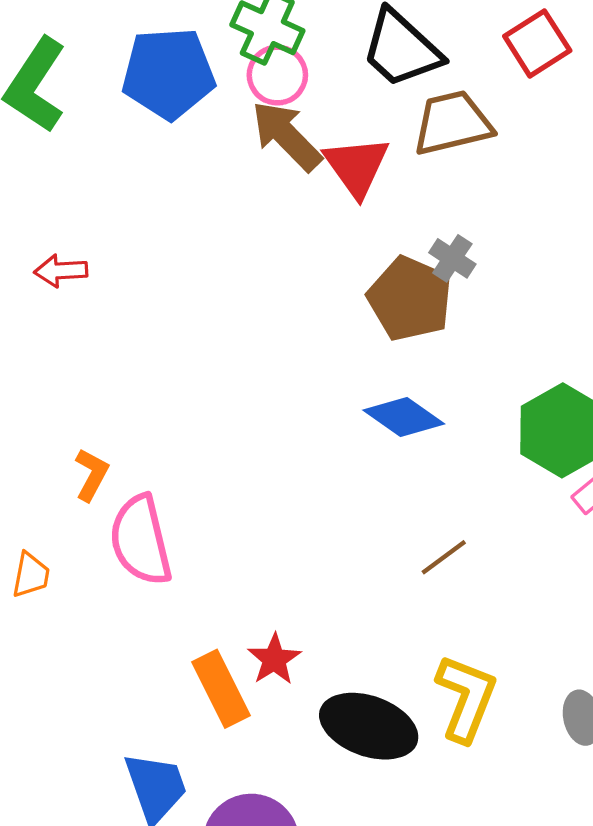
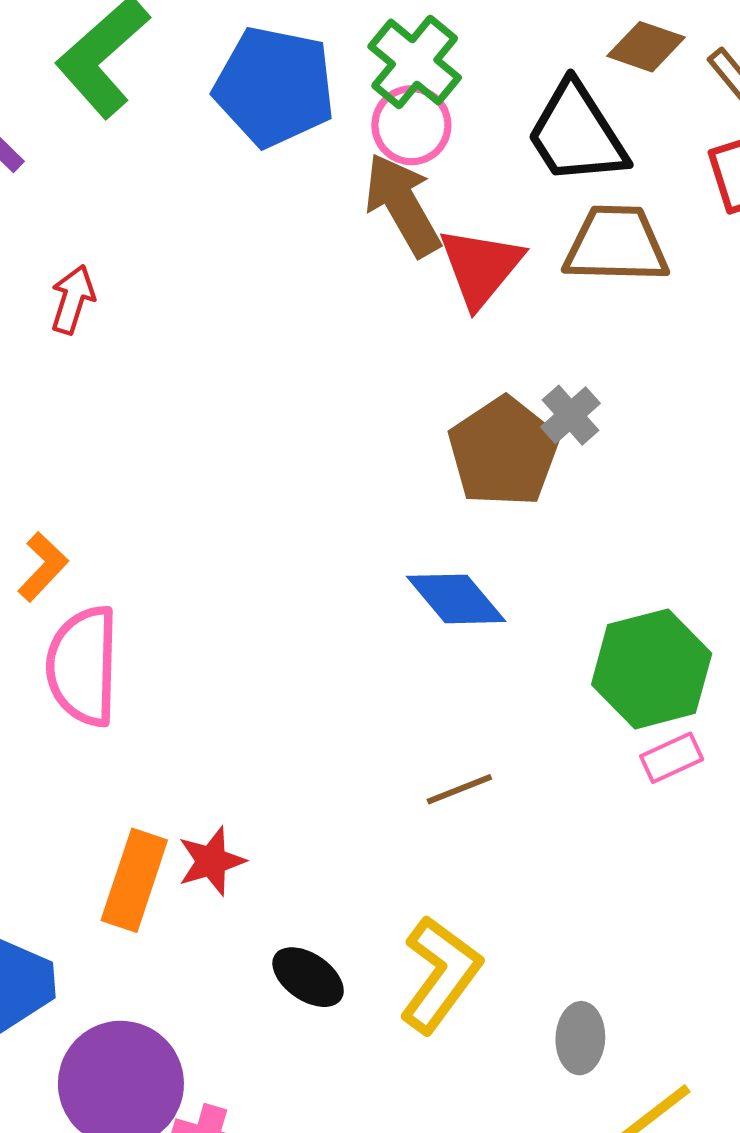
red arrow: (61, 271) -> (73, 299), turned 96
orange rectangle: (221, 689) -> (134, 880), turned 30
black ellipse: (369, 726) -> (308, 977), size x0.6

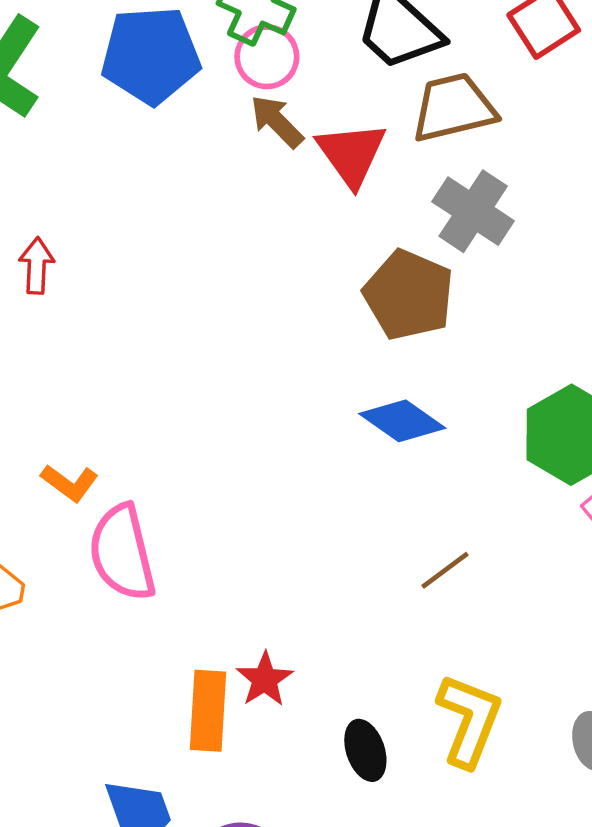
brown arrow: (403, 205) -> (277, 121), size x0.7
gray cross: (571, 415) -> (473, 211), moved, size x1.6
orange L-shape: (43, 567) -> (70, 483), turned 98
black ellipse: (308, 977) -> (365, 750), turned 52

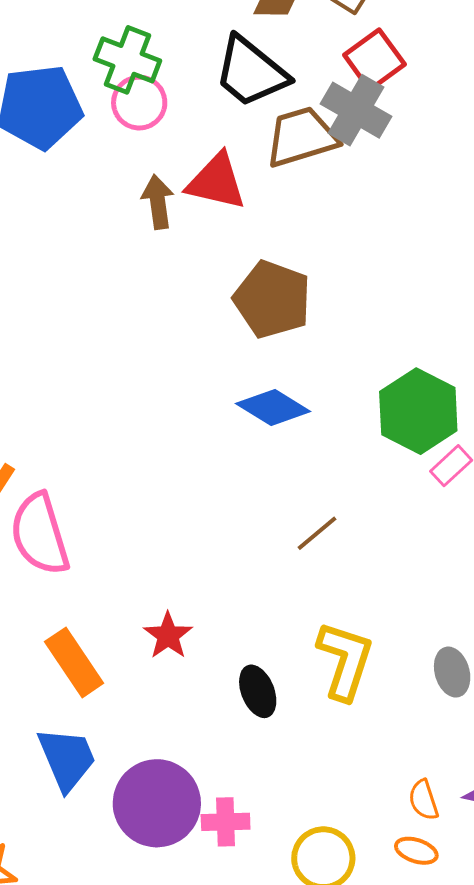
brown arrow: (277, 121) -> (158, 202), moved, turned 40
red triangle: (351, 154) -> (216, 182), turned -38
gray cross: (473, 211) -> (356, 110), moved
orange rectangle: (208, 711) -> (74, 662), moved, turned -34

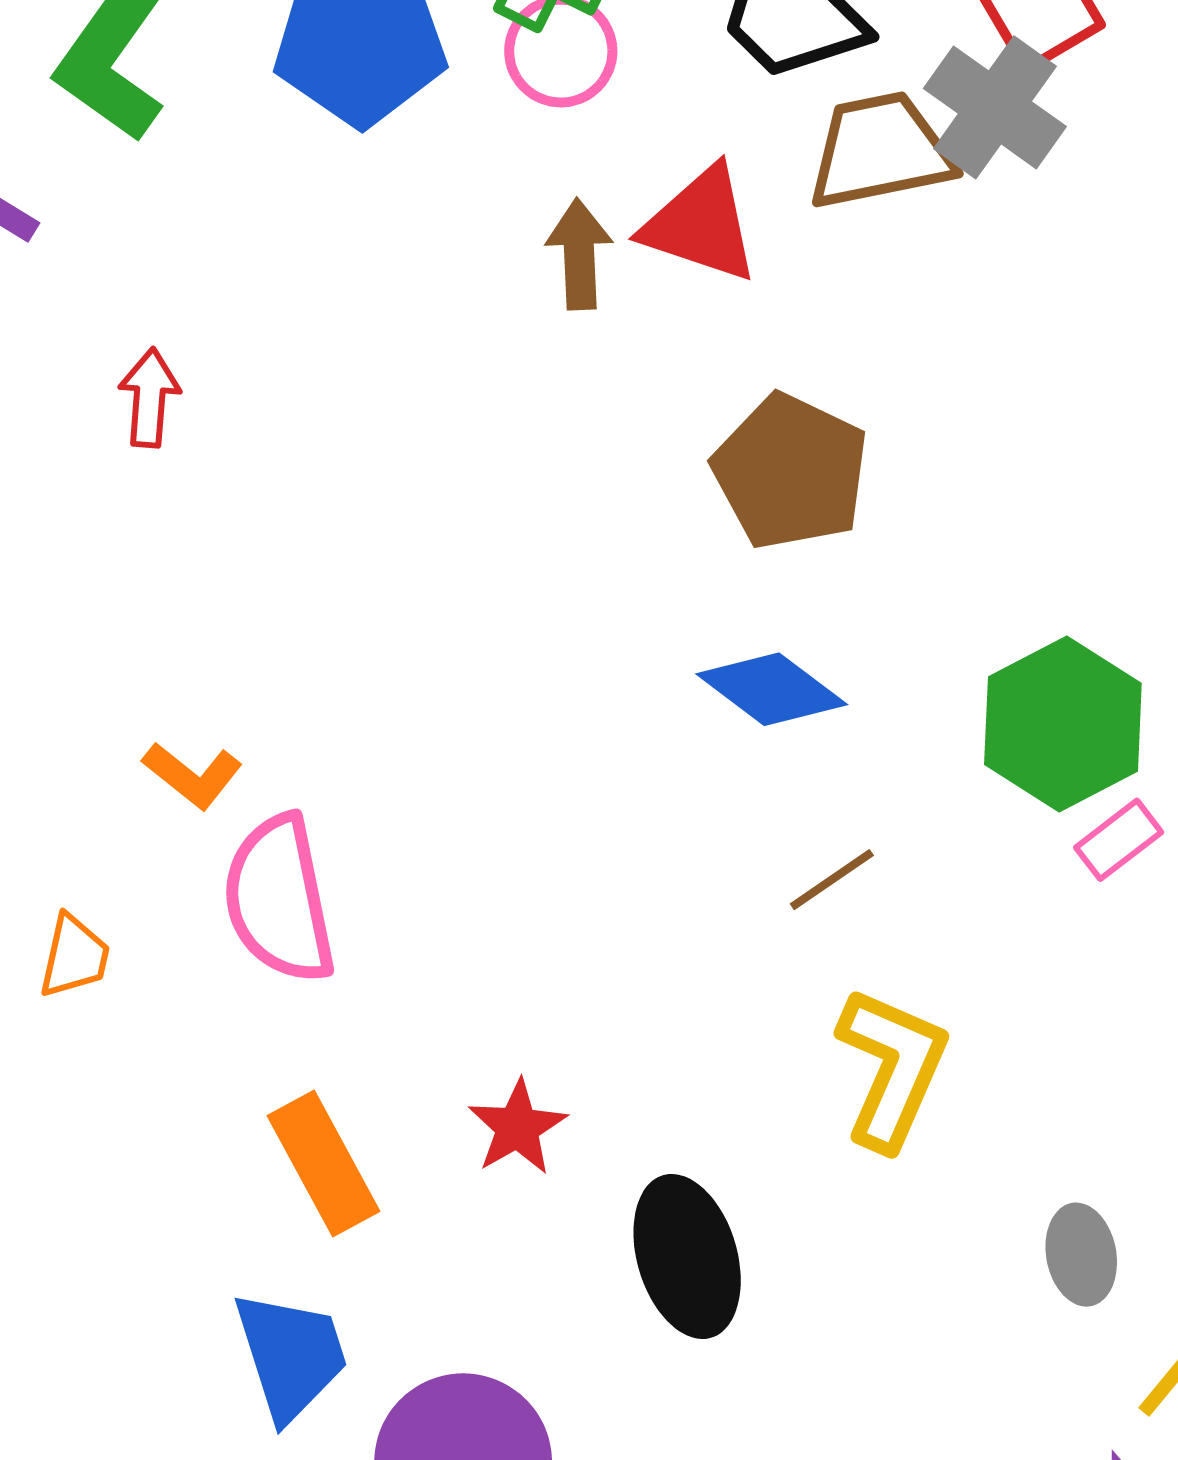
brown line: (317, 533) -> (832, 880), moved
yellow L-shape: (345, 660) -> (892, 1068), moved
black ellipse: (258, 691) -> (687, 1256), size x1.5

